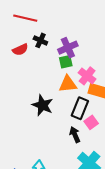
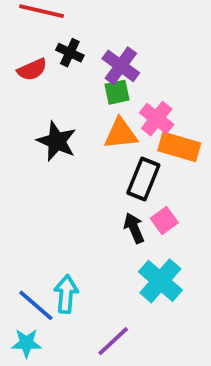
purple cross: (68, 48) -> (121, 66), turned -30
black star: (43, 105) -> (57, 141), moved
pink square: (91, 122) -> (164, 220), moved

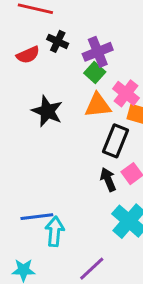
purple cross: (121, 66) -> (98, 52), turned 32
green square: (117, 92) -> (95, 73), turned -36
blue line: (36, 305) -> (37, 217), moved, turned -48

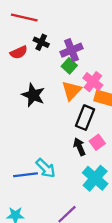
orange triangle: (98, 105) -> (71, 91), turned -40
cyan arrow: (55, 231) -> (46, 168), moved, turned 130

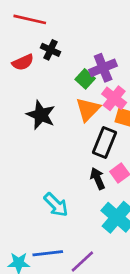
purple cross: (71, 50) -> (103, 68), moved
blue line: (25, 175) -> (48, 253), moved

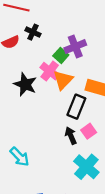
pink cross: (114, 98) -> (50, 71), moved
cyan arrow: (56, 205) -> (20, 157), moved

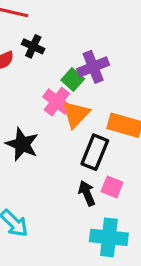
black star: (25, 84) -> (22, 144), moved
pink square: (89, 131) -> (112, 187), turned -32
cyan cross: (86, 167) -> (109, 237), turned -35

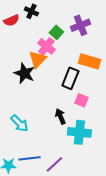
purple cross: (93, 67) -> (80, 25), moved
orange triangle: (76, 114) -> (37, 59), moved
black arrow: (87, 193) -> (60, 116), moved

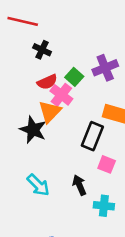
red semicircle: (11, 20) -> (47, 82), moved
cyan arrow: (19, 123) -> (38, 185), moved
cyan cross: (79, 132) -> (104, 206), size x0.7

